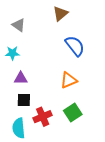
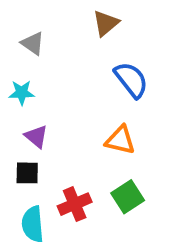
purple triangle: (21, 78) -> (36, 136), turned 40
orange triangle: (69, 80) -> (120, 140), turned 36
black square: (24, 100) -> (27, 173), moved

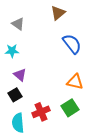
orange triangle: (120, 140) -> (75, 82), moved
black square: (27, 173) -> (15, 95), turned -32

